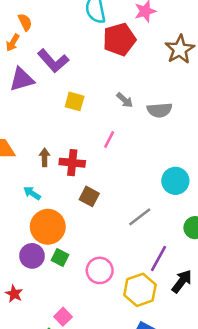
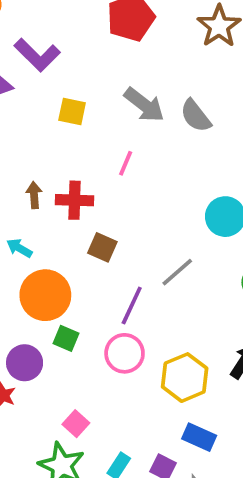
gray arrow: (125, 100) -> (144, 105), size x1.6
gray semicircle: (160, 110) -> (196, 116), turned 60
purple circle: (32, 256) -> (25, 363), moved
purple line: (159, 259) -> (132, 306), moved

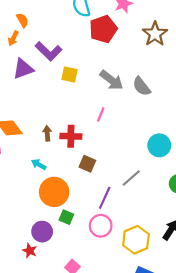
yellow square: (72, 112) -> (69, 75), moved

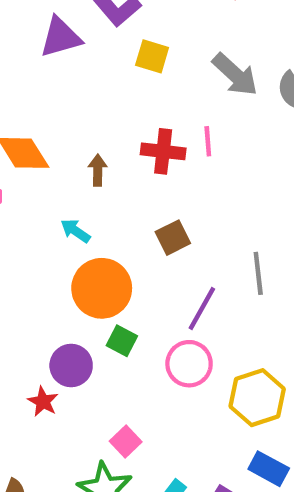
pink line: (101, 114) -> (208, 141), turned -32
red cross: (71, 136) -> (163, 151), moved
brown square: (87, 164) -> (173, 238), turned 35
gray line: (131, 178) -> (258, 273), turned -60

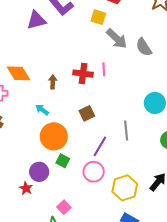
yellow square: (152, 56) -> (98, 17), moved

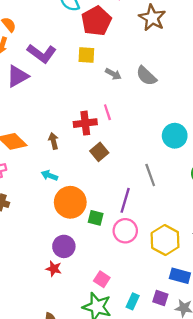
gray arrow: (117, 39) -> (113, 74), size x0.6
brown square: (87, 113) -> (99, 152), moved
green square: (63, 161) -> (96, 218), moved

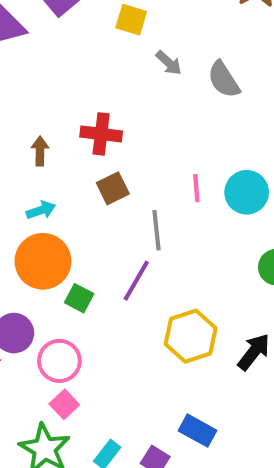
pink line: (107, 112) -> (196, 188), moved
cyan arrow: (49, 175) -> (41, 210), moved, turned 126
gray line: (150, 175) -> (157, 230), moved
pink circle: (125, 231) -> (59, 361), moved
yellow hexagon: (165, 240) -> (191, 336), moved

